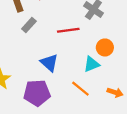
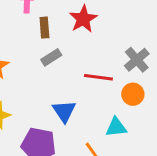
orange circle: (105, 47) -> (133, 94), moved

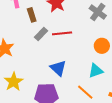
gray cross: (137, 60) -> (98, 12), moved
red line: (98, 77) -> (62, 33), moved

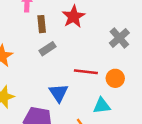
red line: (62, 33) -> (86, 72), moved

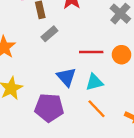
cyan triangle: (102, 106) -> (94, 82), moved

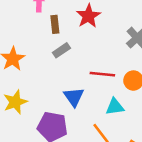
cyan triangle: (94, 82) -> (115, 107), moved

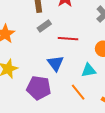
red line: (102, 74) -> (68, 39), moved

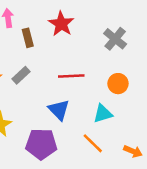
gray rectangle: (44, 26) -> (21, 75), moved

